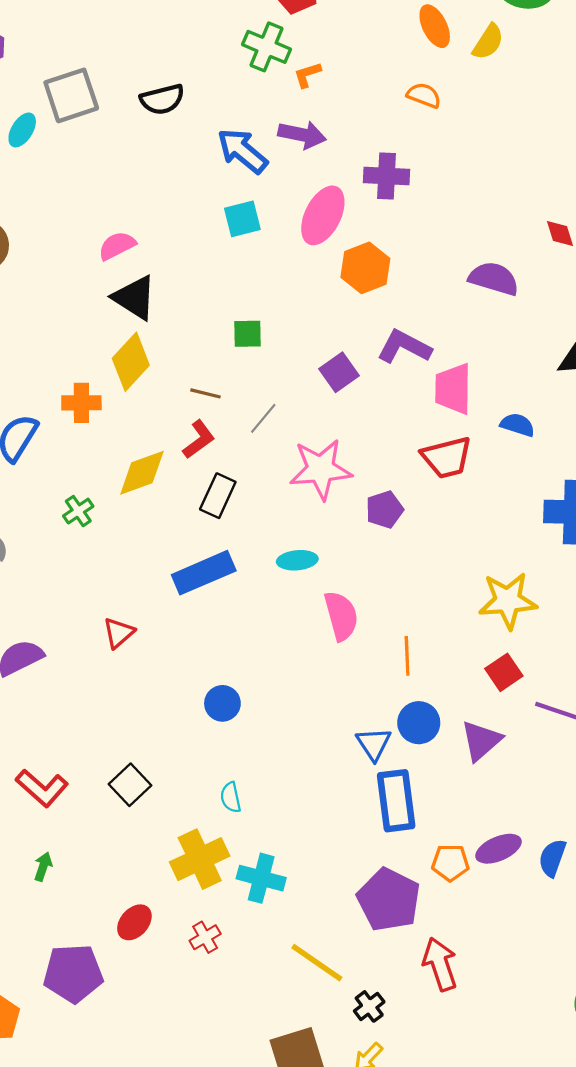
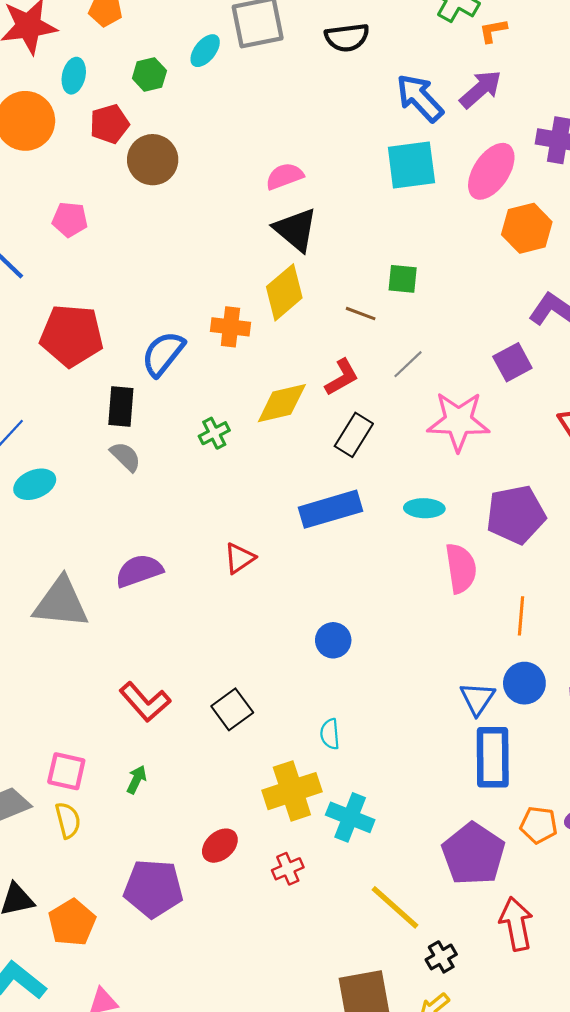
purple arrow: (302, 135) -> (481, 89), turned -60
cyan square: (242, 219) -> (411, 165), size x1.4
purple square: (339, 372) -> (512, 362), moved
brown line: (205, 393) -> (361, 314), moved
purple pentagon: (384, 510) -> (516, 515), moved, size x1.6

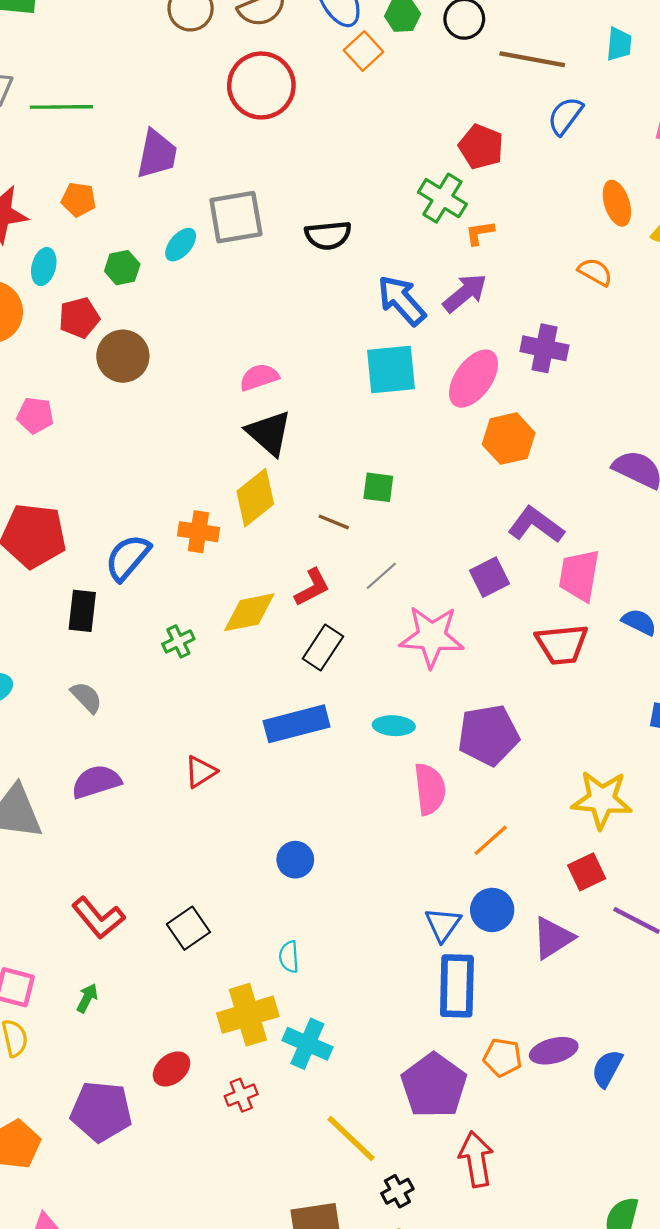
gray semicircle: (126, 457) -> (86, 697), moved
orange line: (521, 616) -> (491, 840), turned 42

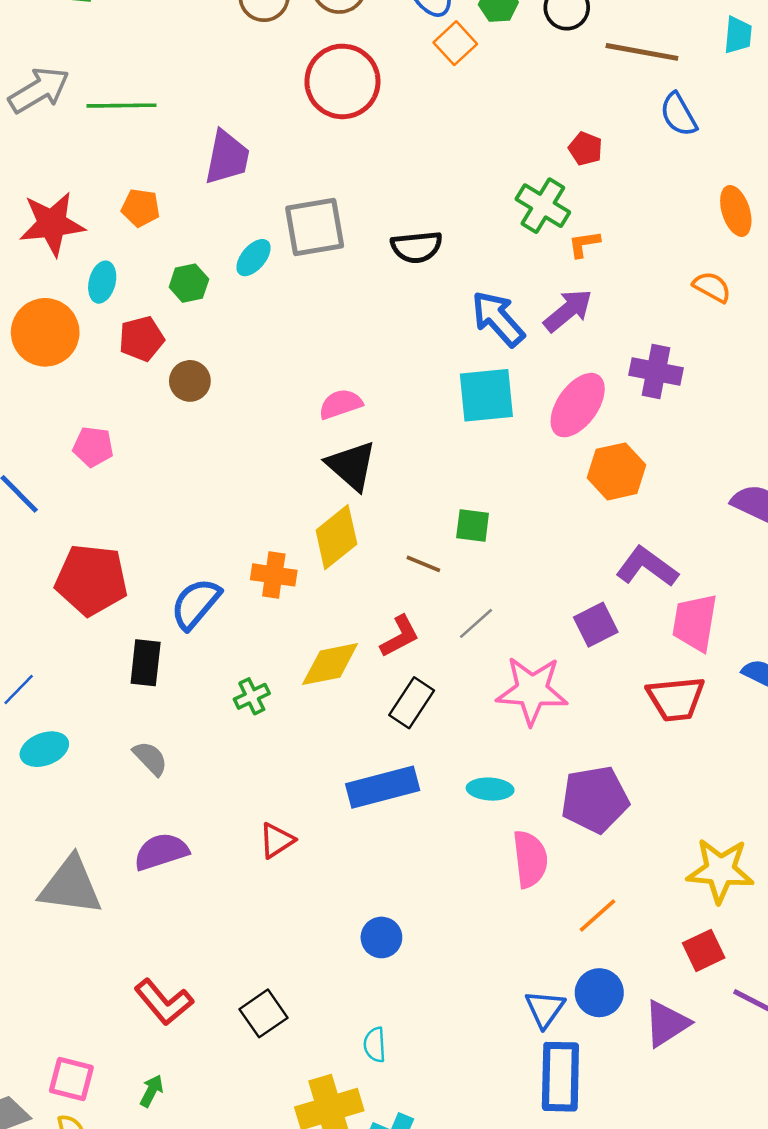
blue semicircle: (565, 116) -> (679, 115), turned -66
red pentagon: (481, 147) -> (585, 149), size x0.7
brown circle: (123, 356) -> (190, 381), size x0.7

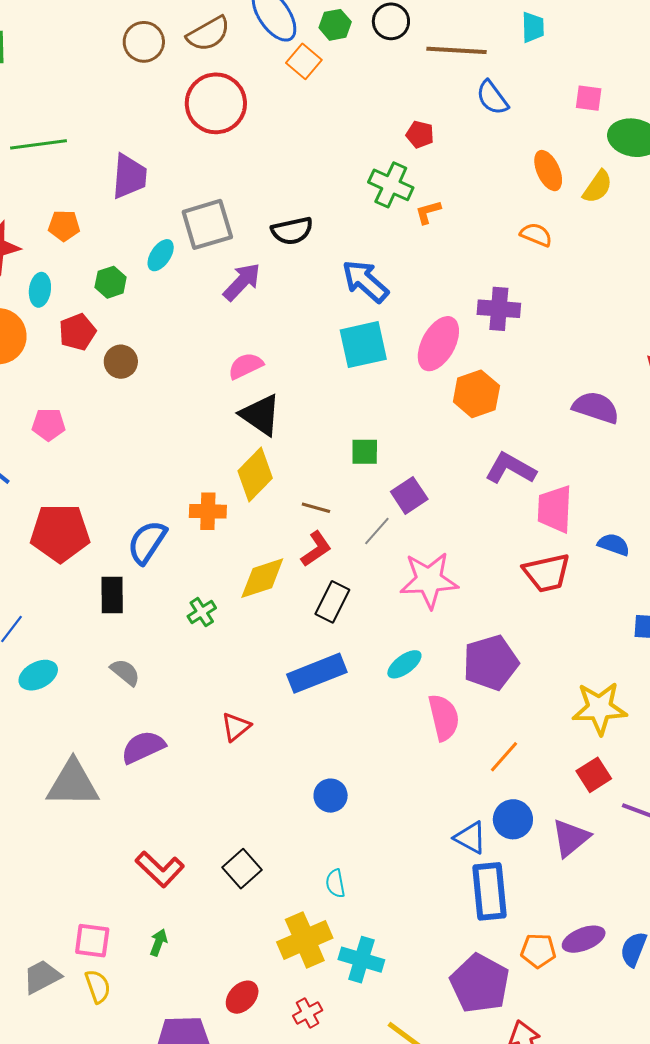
purple arrow: (568, 311) -> (242, 282), moved
brown line: (423, 564) -> (316, 508), moved
purple square: (596, 625) -> (409, 495), moved
cyan ellipse: (490, 789) -> (404, 664), turned -33
blue triangle: (545, 1009) -> (470, 838), turned -30

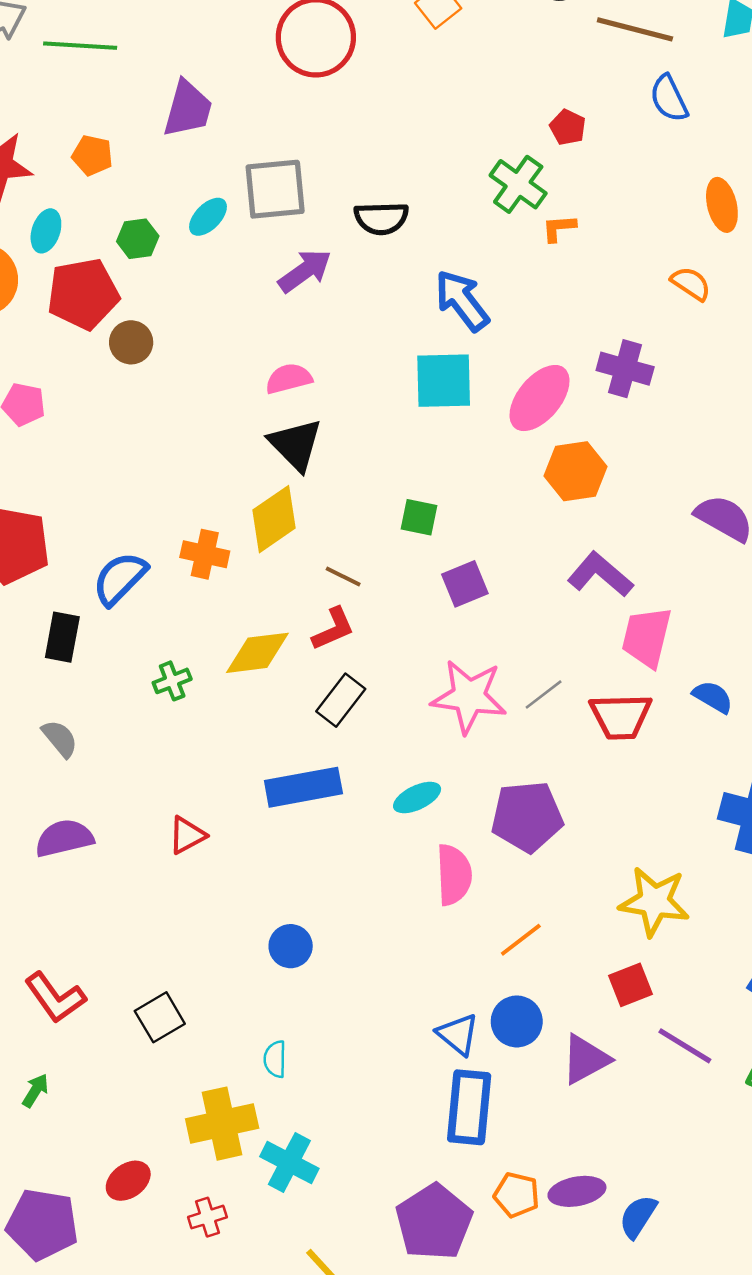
red pentagon: (77, 332) -> (83, 294), size x1.5
gray line: (377, 531) -> (544, 695), moved

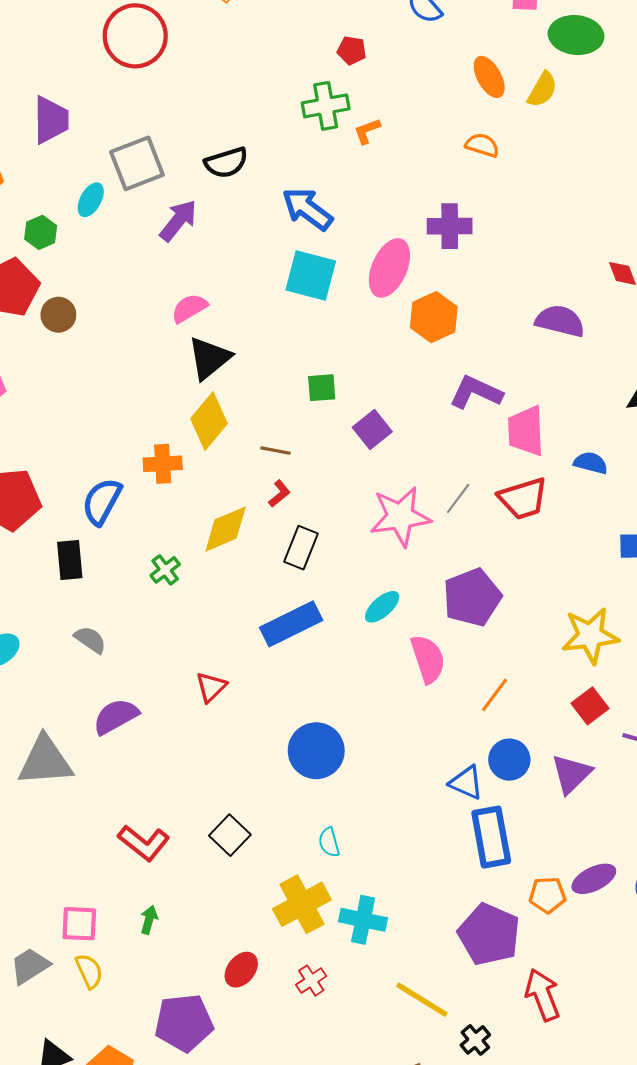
green cross: (518, 184) -> (326, 106), turned -30
cyan square: (444, 381) -> (311, 275), turned 32
black triangle: (296, 445) -> (209, 358), turned 51
red L-shape: (333, 629) -> (279, 494), size x0.7
blue circle: (291, 946) -> (316, 751), size x1.6

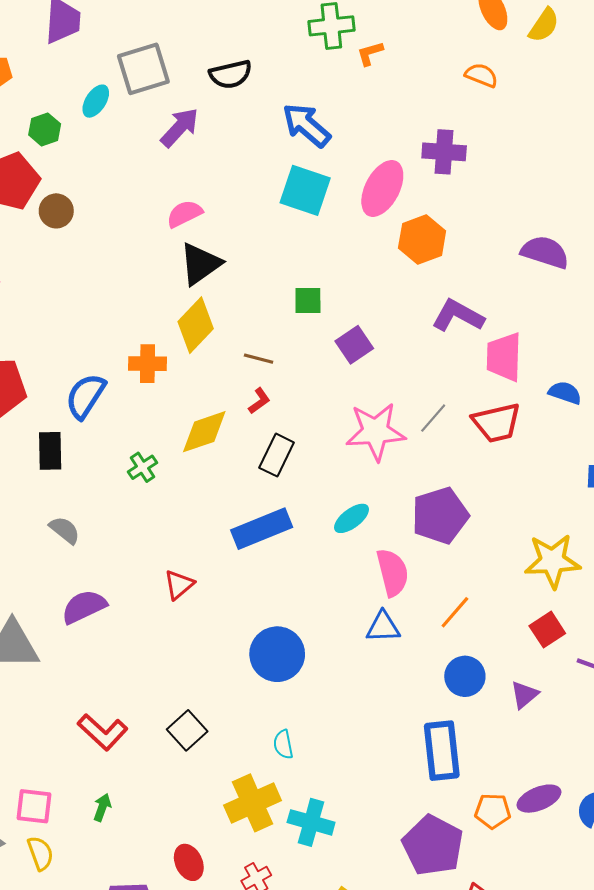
purple triangle: (571, 774) -> (524, 695), size x0.7
blue triangle: (466, 783) -> (383, 627), moved, turned -30
red ellipse: (241, 970) -> (189, 862), turned -68

